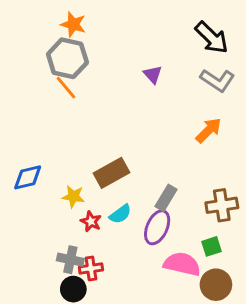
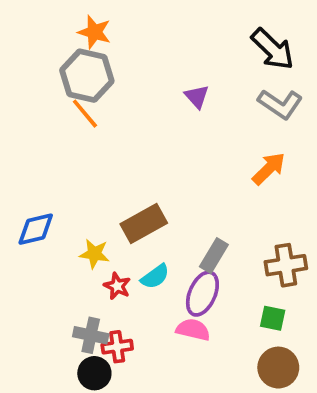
green square: (212, 246) -> (273, 318), turned 30
pink semicircle: (182, 264) -> (193, 330), moved, size x0.7

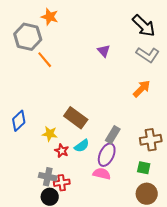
gray hexagon: (87, 76) -> (28, 37), moved
brown rectangle: (144, 223) -> (76, 118), turned 65
blue diamond: (36, 229) -> (19, 121), turned -30

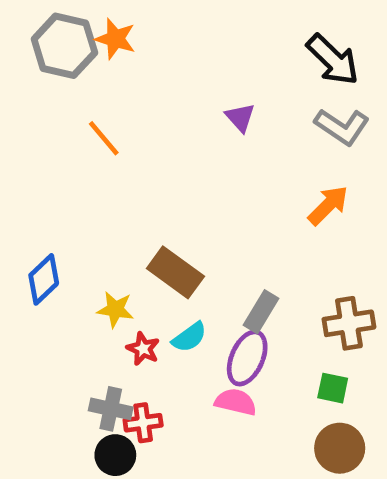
gray hexagon: (28, 37) -> (64, 46), moved

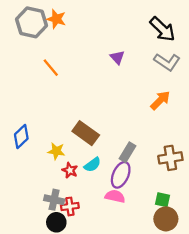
green square: (333, 388) -> (162, 200), moved

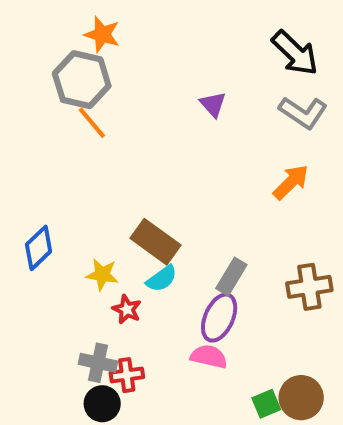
gray hexagon: (31, 22) -> (82, 80), moved
cyan semicircle: (92, 165) -> (162, 279), moved
green square: (162, 200) -> (266, 404), moved, turned -35

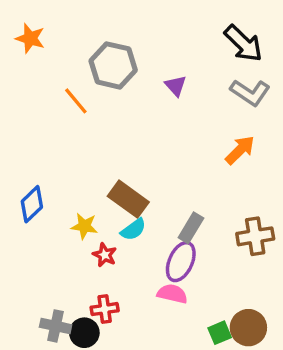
orange star: (102, 35) -> (30, 38), moved
gray hexagon: (82, 80) -> (113, 65), moved
gray cross: (98, 363) -> (56, 326), moved

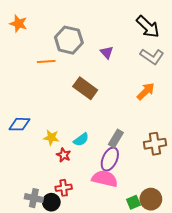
orange line: (76, 101) -> (46, 62), turned -54
brown rectangle: (128, 199) -> (85, 88), moved
blue diamond: (32, 204) -> (19, 124), turned 45
pink semicircle: (172, 294) -> (105, 179), size x1.4

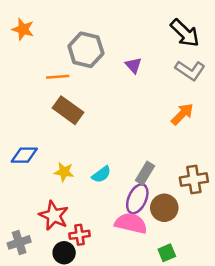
brown rectangle: (85, 88) -> (68, 110), moved
red star: (64, 155) -> (54, 216), moved, size x1.6
gray cross: (34, 198) -> (19, 242), moved, turned -30
brown circle: (151, 199) -> (164, 208), moved

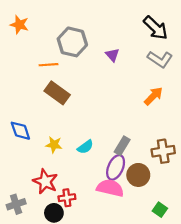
blue diamond: (24, 155) -> (20, 131), turned 70
green square: (167, 253) -> (160, 210), moved, turned -32

